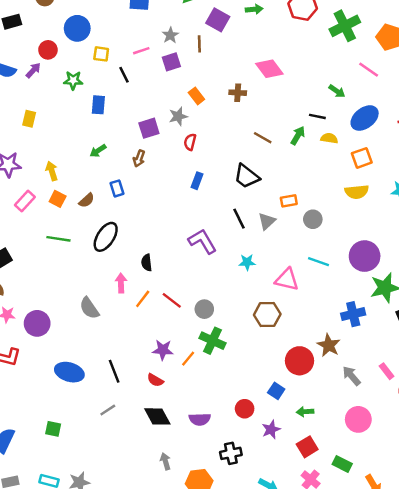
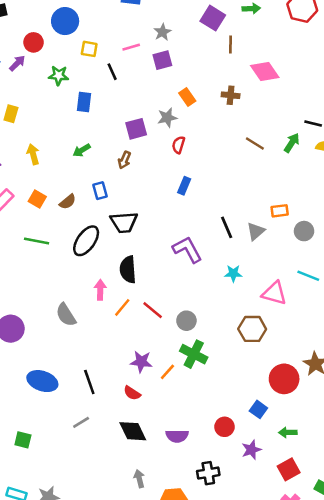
brown line: (199, 44) -> (230, 44), moved
yellow arrow: (52, 171) -> (33, 154), moved
black trapezoid: (247, 176) -> (124, 222), moved, turned -44
black semicircle: (147, 263) -> (128, 270), size x1.5

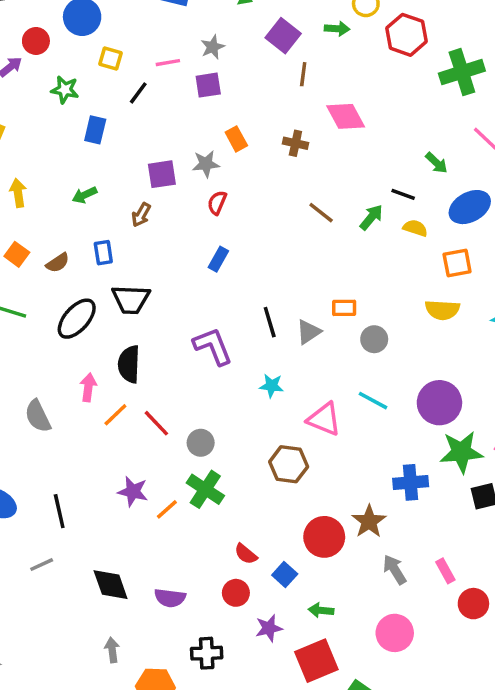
black line: (112, 72) -> (138, 93), turned 54
red semicircle: (132, 393) -> (246, 554), moved
red square: (289, 469) -> (316, 661), size x1.4

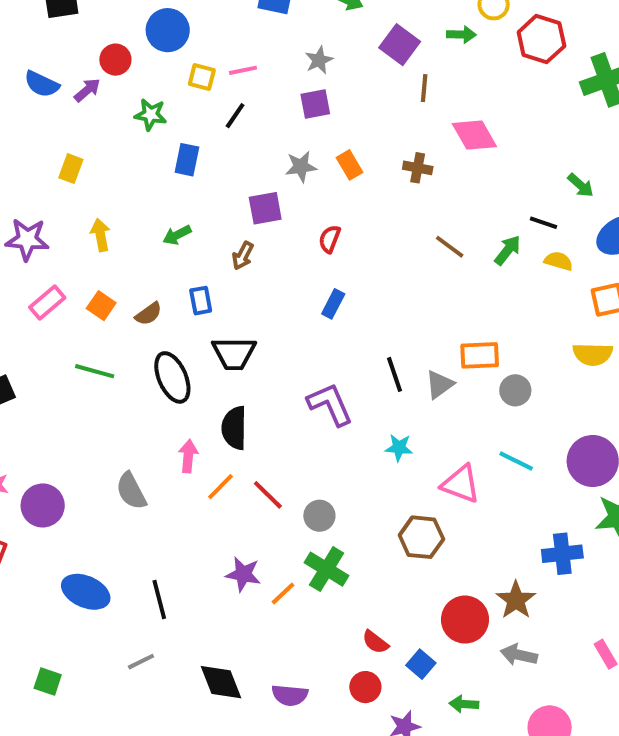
pink line: (168, 63) -> (243, 70), moved
gray star: (206, 164) -> (301, 167), moved
orange rectangle: (344, 308) -> (480, 355), size x1.4
black ellipse: (77, 319) -> (172, 377), turned -63
gray arrow: (395, 570) -> (519, 655), moved, turned -44

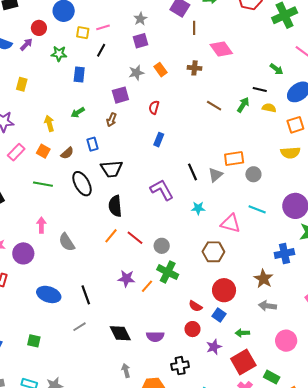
yellow arrow: (100, 235) -> (49, 123), moved
pink arrow: (188, 456) -> (41, 225), moved
red circle: (465, 620) -> (224, 290), moved

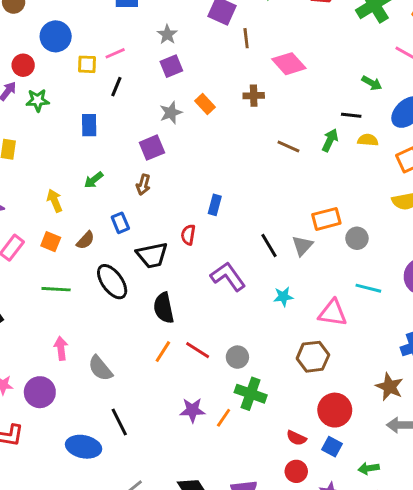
green star: (59, 54) -> (38, 100), moved
red semicircle: (154, 107) -> (188, 235), moved
black line: (86, 295) -> (119, 422), moved

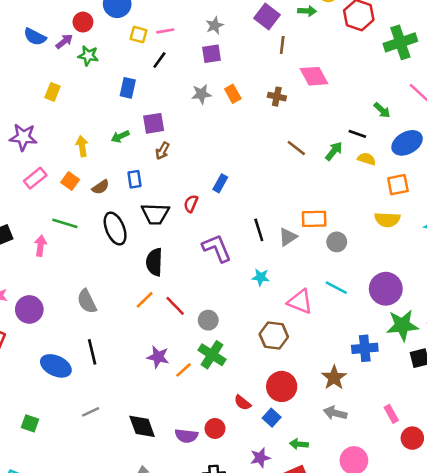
purple square: (152, 148) -> (154, 123), moved
pink arrow: (61, 348) -> (40, 246), moved
red circle: (296, 471) -> (215, 428), moved

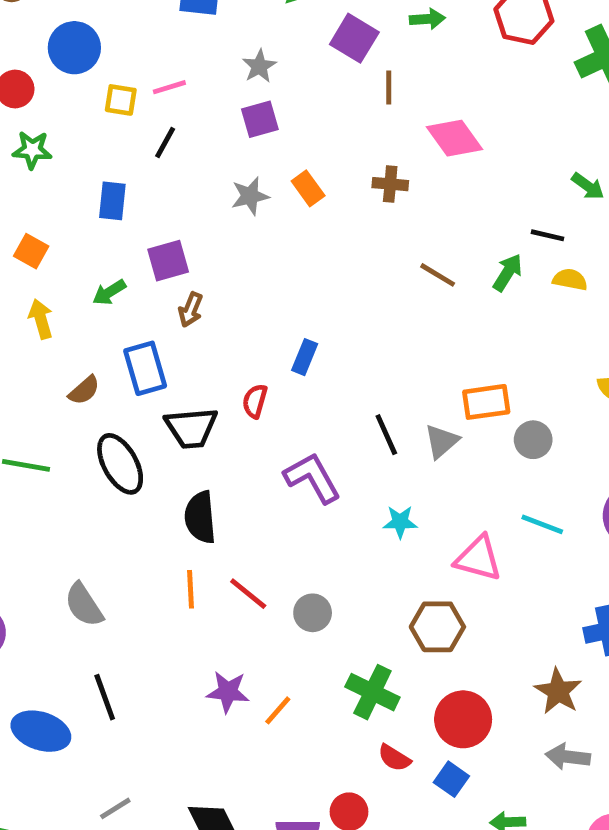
blue rectangle: (134, 179) -> (145, 368), size x1.5
orange square: (70, 181) -> (31, 251), moved
orange line: (145, 300) -> (190, 589), turned -42
green cross: (212, 355) -> (372, 692), moved

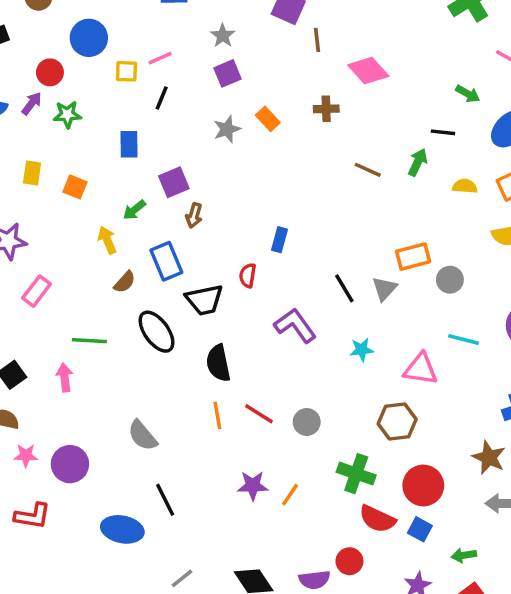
yellow semicircle: (570, 280) -> (465, 186), moved
yellow arrow: (41, 319) -> (107, 240), moved
red semicircle: (394, 758) -> (377, 519), size x1.5

